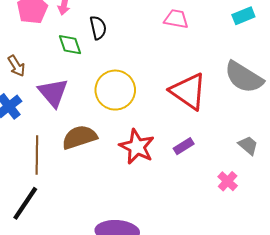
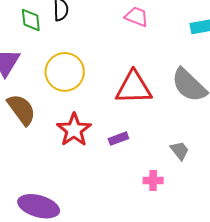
red triangle: (188, 91) -> (134, 88), turned -48
brown semicircle: (79, 137) -> (21, 110), turned 60
pink cross: (228, 181) -> (153, 181), turned 36

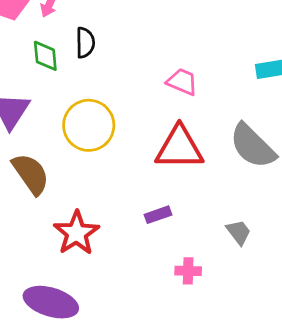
pink trapezoid: (136, 17) -> (182, 82), moved
red star: (74, 130) -> (76, 233), moved
pink cross: (153, 181) -> (188, 271), moved

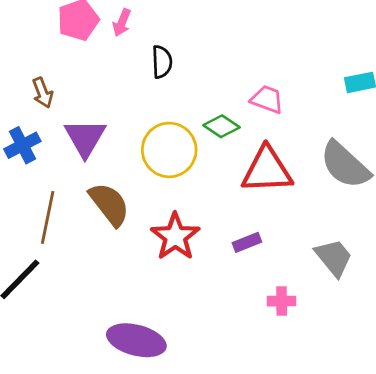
green diamond: (45, 56) -> (222, 126), moved, turned -48
gray trapezoid: (239, 232) -> (334, 258), size x1.4
red star: (76, 233) -> (175, 237), moved

